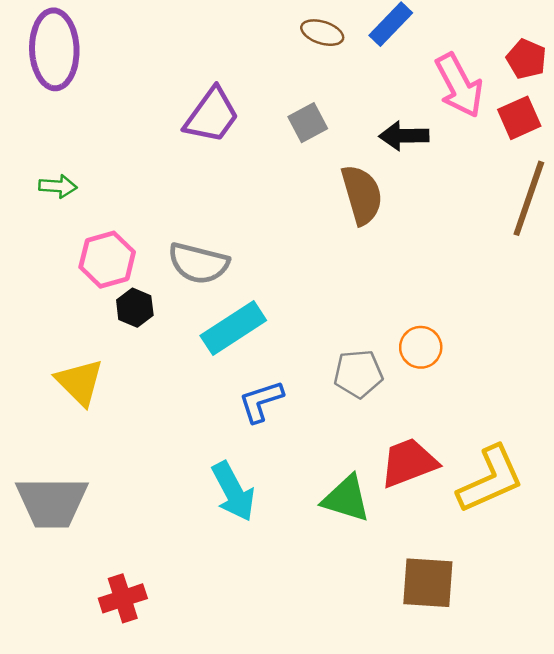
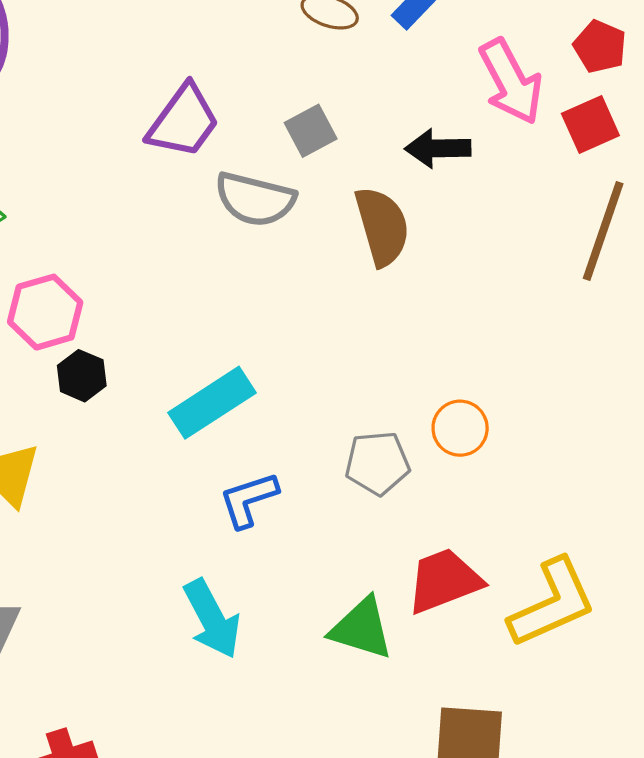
gray semicircle: (198, 263) -> (255, 199), moved

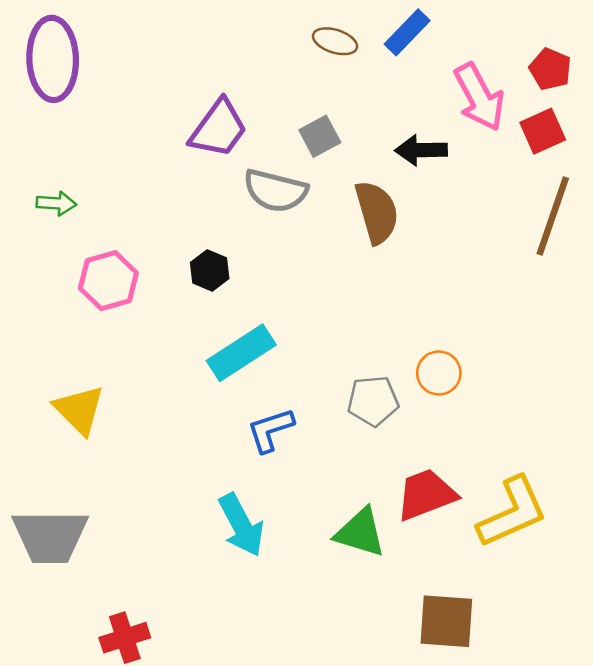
black hexagon: (82, 376) -> (210, 270), moved

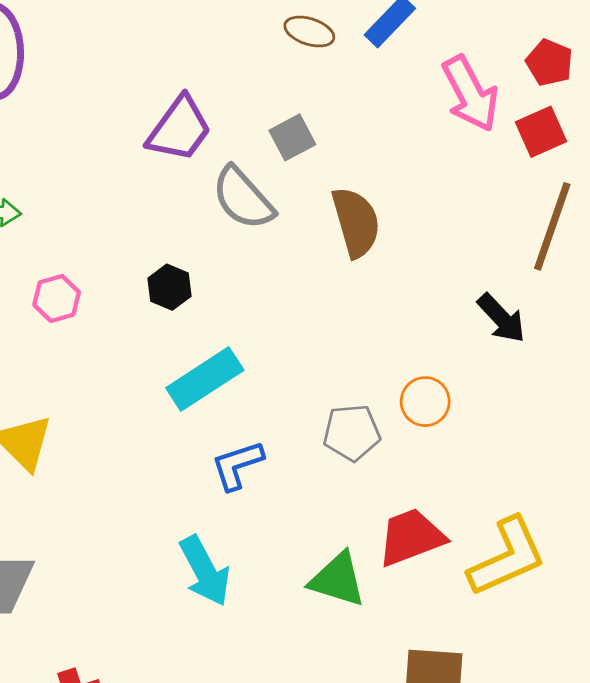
black arrow: (421, 150) -> (501, 318), moved, turned -132
gray semicircle: (275, 191) -> (243, 198), turned 34
pink hexagon: (108, 281) -> (57, 298), size x0.7

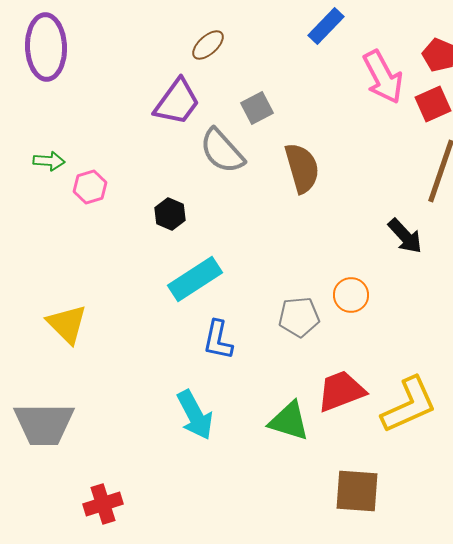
brown ellipse: (309, 32) -> (208, 45), moved, turned -60
pink hexagon: (57, 298) -> (90, 187), moved
blue L-shape: (237, 465) -> (218, 340), turned -60

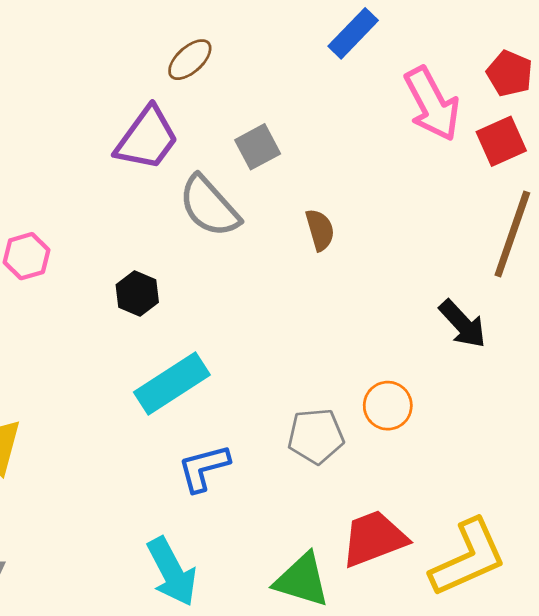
brown semicircle: (302, 168) -> (320, 230), size x0.6
blue L-shape: (218, 340) -> (204, 468), turned 63

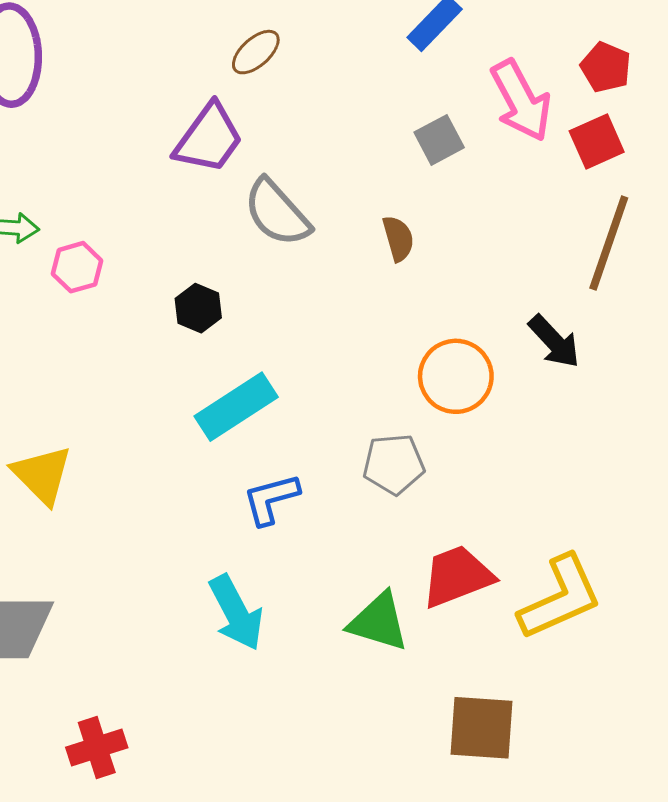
gray square: (258, 147) -> (439, 140), moved
orange circle: (388, 406) -> (456, 376), moved, size x1.4

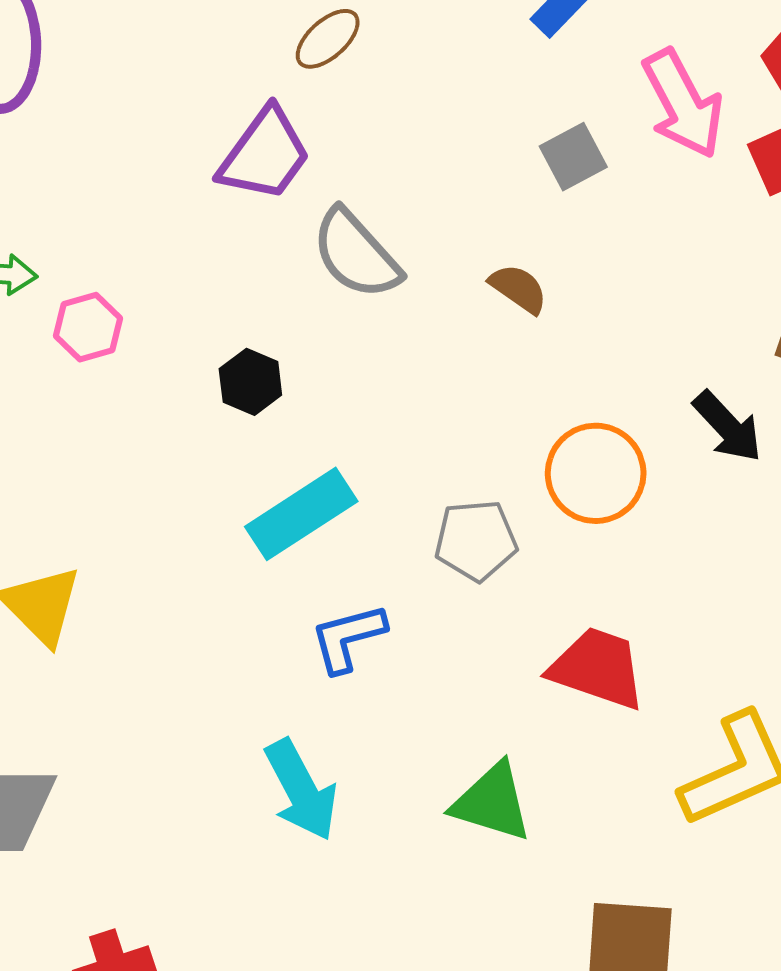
brown semicircle: (398, 238) -> (518, 289), turned -39
gray pentagon: (394, 464) -> (476, 540), moved
red trapezoid: (457, 576) -> (598, 668), moved, turned 40

